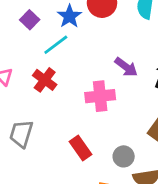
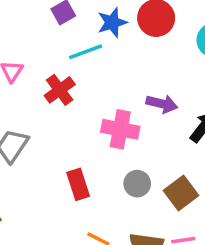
purple arrow: (126, 67) -> (162, 104), turned -40
gray circle: (124, 156) -> (137, 184), moved

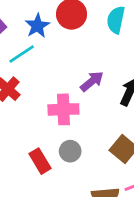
purple arrow: (162, 104) -> (92, 81), turned -40
gray circle: (137, 184) -> (70, 151), moved

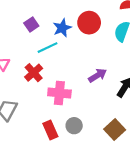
pink cross: (63, 109) -> (59, 93), moved

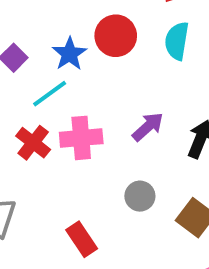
pink cross: (59, 93) -> (81, 138), moved
gray circle: (74, 126) -> (140, 196), moved

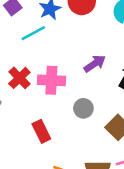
pink cross: (81, 138) -> (51, 80), moved
red cross: (33, 143) -> (19, 78), moved

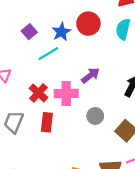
purple arrow: (95, 64) -> (90, 75), moved
red rectangle: (41, 131) -> (47, 122), moved, turned 36

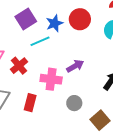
purple square: (29, 32) -> (26, 19), size x1.5
red cross: (39, 93) -> (19, 66), moved

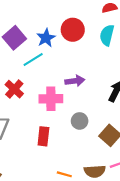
purple arrow: (75, 66) -> (75, 81), turned 30
red rectangle: (30, 103) -> (43, 136), moved

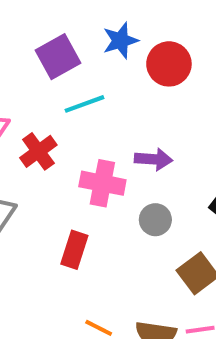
blue star: (46, 38) -> (120, 41), moved
gray circle: (80, 121) -> (155, 220), moved

